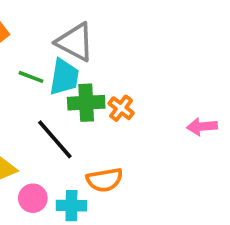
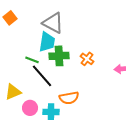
green line: (31, 77) -> (32, 60), moved
orange cross: (121, 108) -> (87, 59), moved

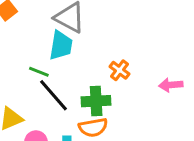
green cross: (59, 56) -> (96, 101), moved

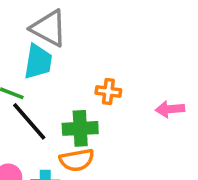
orange cross: (119, 70) -> (108, 92), turned -30

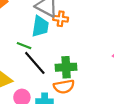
orange cross: (108, 92) -> (61, 19), moved

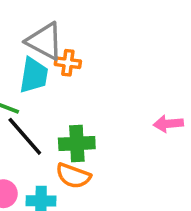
orange semicircle: (64, 87) -> (73, 176), turned 30

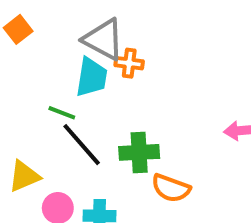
orange semicircle: (73, 176) -> (171, 188), moved

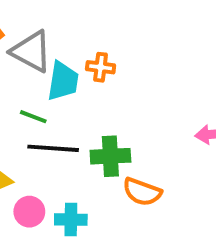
gray triangle: (103, 39) -> (31, 51), moved
black line: (82, 145) -> (53, 148), turned -45

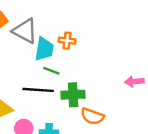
green line: (33, 117) -> (51, 71), moved

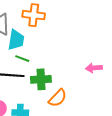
orange cross: (67, 41) -> (34, 15), moved, size x1.5
orange semicircle: (92, 116) -> (58, 98), turned -66

